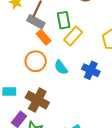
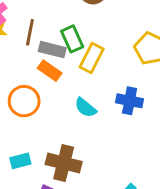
gray rectangle: (36, 22) -> (52, 50), moved
orange circle: (36, 61) -> (24, 101), moved

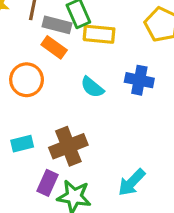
yellow rectangle: (92, 58) -> (99, 34), turned 68
brown cross: (64, 163) -> (68, 146), turned -36

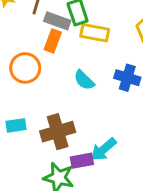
orange rectangle: (54, 47) -> (53, 41), turned 70
cyan arrow: (132, 182) -> (104, 149), moved
purple rectangle: (48, 183) -> (82, 161), moved, turned 50

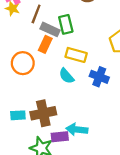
yellow rectangle: (95, 33) -> (76, 55), moved
cyan rectangle: (16, 125) -> (18, 115), moved
cyan arrow: (104, 149) -> (77, 129), turned 42

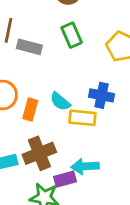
green rectangle: (66, 24) -> (72, 35), moved
orange rectangle: (45, 44) -> (30, 109), moved
yellow rectangle: (76, 55) -> (82, 118), moved

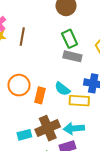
gray rectangle: (29, 47) -> (72, 56), moved
cyan arrow: (85, 166) -> (74, 128), moved

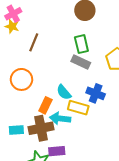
brown line: (22, 37) -> (34, 42), moved
orange rectangle: (40, 95) -> (45, 105), moved
cyan arrow: (74, 128) -> (60, 118), moved

